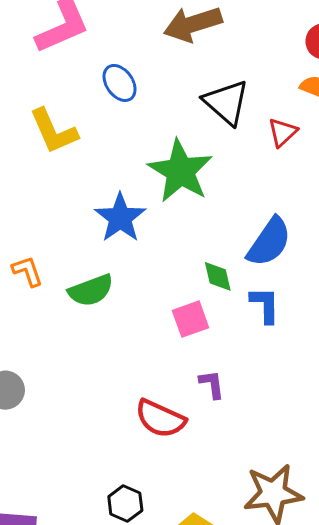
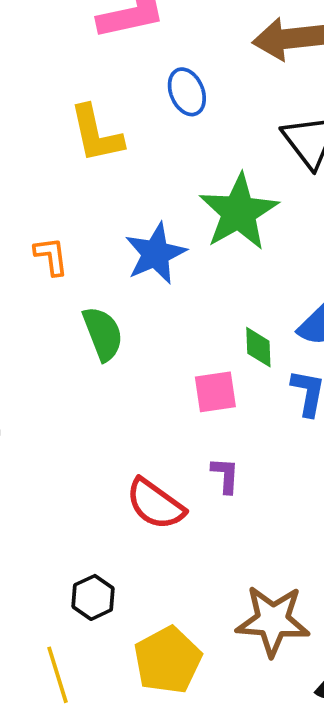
orange L-shape: (27, 271) -> (51, 256), moved
green semicircle: (91, 290) -> (103, 334), turned -102

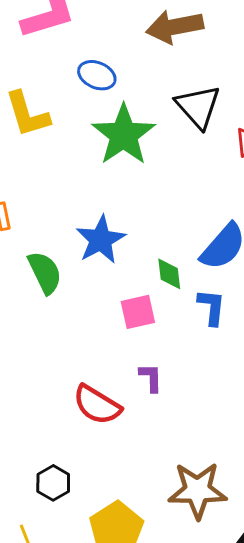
blue ellipse: (187, 92) -> (97, 75), turned -39
green star: (239, 212) -> (124, 135), moved
blue star: (156, 254) -> (101, 240), moved

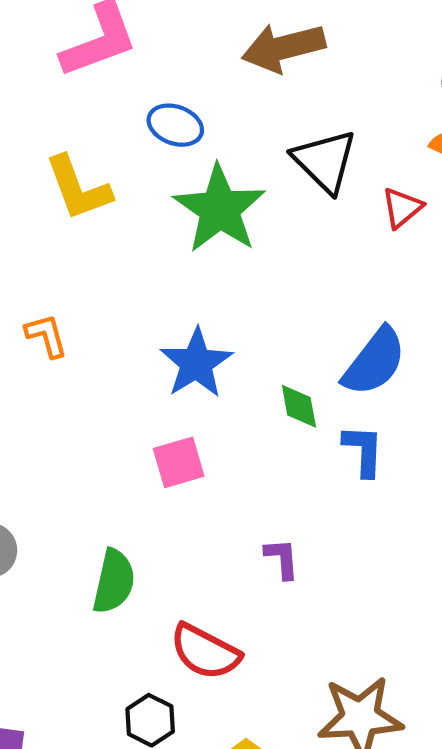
green semicircle: (45, 273) -> (114, 581), moved, turned 42
pink square: (138, 312) -> (179, 462), moved
red semicircle: (97, 405) -> (205, 652), moved

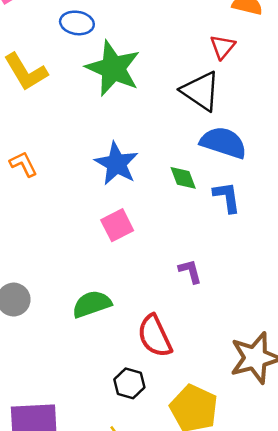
black triangle: (325, 161) -> (201, 91), moved
blue semicircle: (374, 362) -> (223, 143), turned -99
green semicircle: (114, 581) -> (92, 304), turned -111
red semicircle: (205, 652) -> (155, 336), turned 48

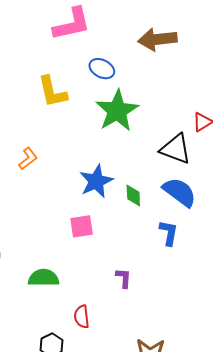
black triangle: (201, 91) -> (176, 149), turned -32
orange L-shape: (23, 164) -> (28, 159), turned 60
green diamond: (183, 178) -> (133, 196), moved
red semicircle: (155, 336) -> (82, 317), size x0.7

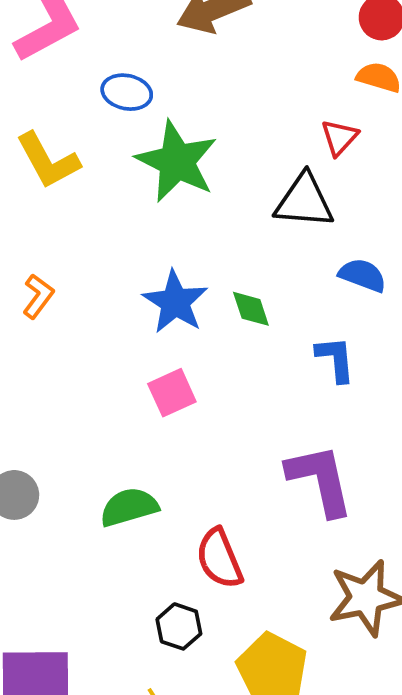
blue semicircle: (180, 192) -> (363, 275), moved, size x0.7
purple L-shape: (124, 278) -> (320, 480), moved, size x2.0
red semicircle: (82, 317) -> (219, 558), size x1.4

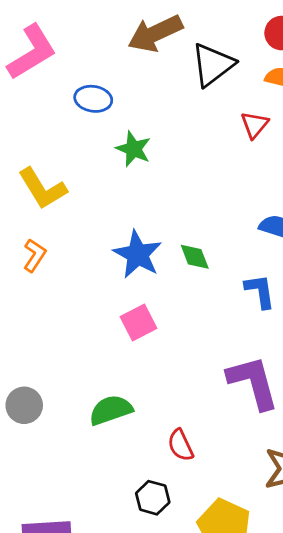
yellow L-shape: (48, 161) -> (42, 189), moved
green star: (177, 161) -> (133, 149), size x0.6
black triangle: (304, 201) -> (213, 65), moved, turned -39
red semicircle: (219, 558) -> (180, 445), size x0.7

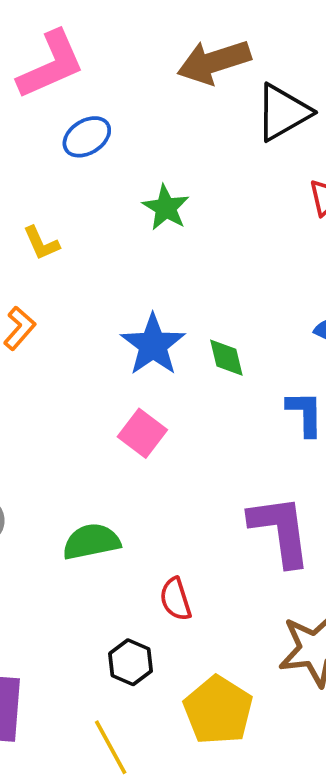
blue ellipse: (93, 99) -> (87, 137), moved, turned -48
yellow L-shape: (42, 189) -> (41, 243), size x0.6
pink square: (139, 323) -> (142, 433), turned -33

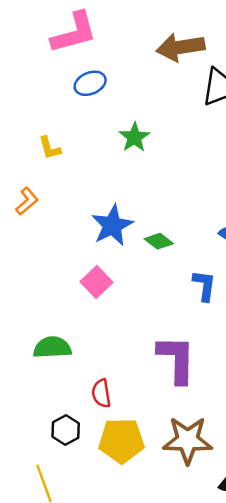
green diamond: (226, 358) -> (159, 241), turned -48
yellow pentagon: (218, 710) -> (122, 441), moved, turned 30

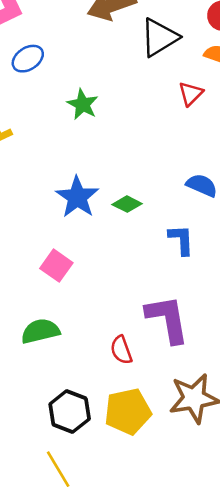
pink square: (96, 282) -> (56, 266), moved
red semicircle: (101, 393) -> (121, 350), moved
black hexagon: (66, 430) -> (70, 411), size x1.4

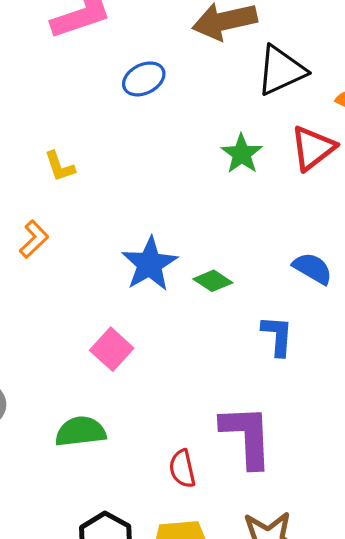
blue ellipse: (28, 59) -> (144, 79), moved
red triangle: (191, 94) -> (313, 148), size x1.4
green star: (83, 104) -> (242, 154), moved

